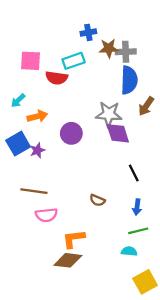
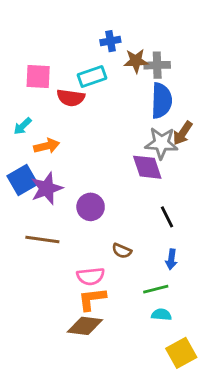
gray star: (109, 114) -> (161, 143), moved
purple circle: (71, 133) -> (91, 207), moved
purple star: (37, 150) -> (47, 188), size x1.6
pink semicircle: (46, 215) -> (91, 276), moved
green line: (138, 231) -> (156, 289), moved

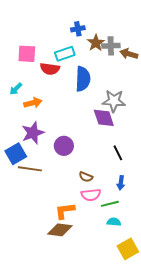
brown star: (136, 61) -> (96, 43), turned -30
blue semicircle: (161, 101) -> (83, 79), moved
brown arrow: (183, 133) -> (129, 54), moved, turned 72
blue square: (23, 180) -> (16, 154), moved
pink semicircle: (91, 276) -> (91, 195), moved

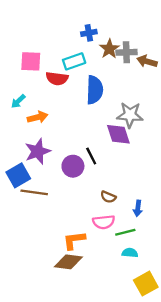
black line: (118, 153) -> (91, 156), moved
brown semicircle: (86, 177) -> (108, 197), moved

